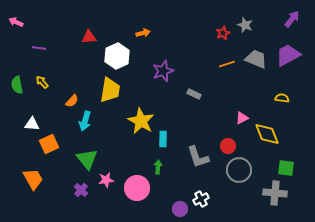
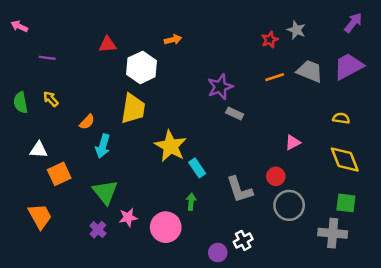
purple star: (163, 71) -> (220, 87), moved
yellow diamond: (267, 134) -> (345, 159), moved
cyan rectangle: (163, 139) -> (197, 168), turned -35

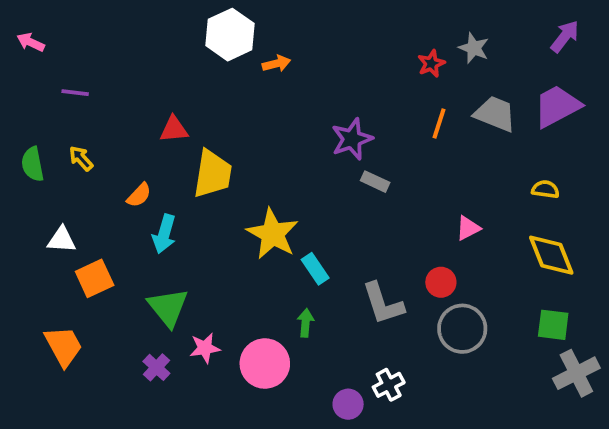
red triangle: (108, 44) -> (174, 129), moved
white hexagon: (142, 67) -> (230, 35), moved
orange line: (275, 77) -> (439, 124), turned -54
gray cross: (333, 233) -> (576, 373), moved, turned -32

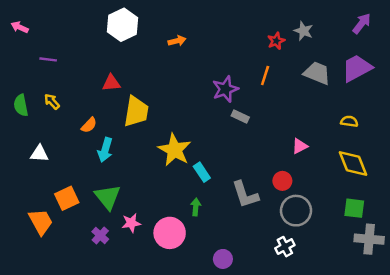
white hexagon: (230, 35) -> (123, 25), moved
orange line: (439, 124) -> (265, 76), moved
orange square: (95, 278) -> (67, 198), moved
gray cross: (576, 373) -> (369, 239), turned 32
white cross: (389, 385) -> (285, 247), moved

